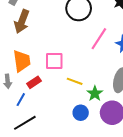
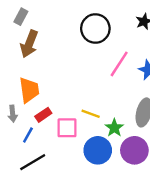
pink square: (54, 61) -> (67, 128), moved
blue circle: (81, 113) -> (98, 150), size x1.5

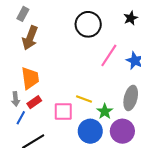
red rectangle: (43, 115) -> (34, 102), moved
blue line: (28, 135) -> (21, 118), moved

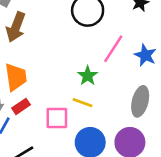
green star: (105, 111) -> (88, 76), moved

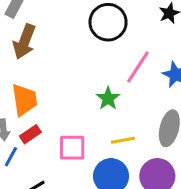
yellow line: (82, 103) -> (123, 140), moved, turned -30

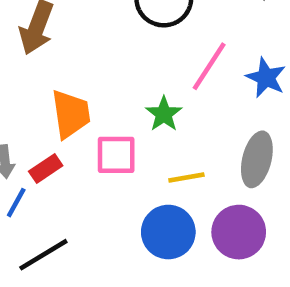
orange trapezoid: (24, 100) -> (71, 114), moved
pink square: (72, 148) -> (116, 155), moved

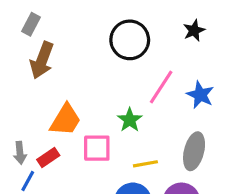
orange trapezoid: (71, 114) -> (65, 120), turned 39

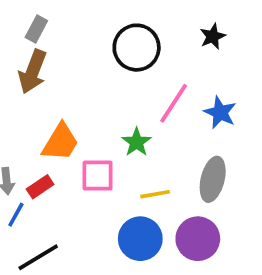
gray rectangle: (31, 24) -> (36, 29), moved

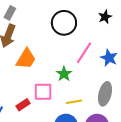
orange trapezoid: (60, 142) -> (26, 59), moved
red rectangle: (40, 187) -> (23, 105), moved

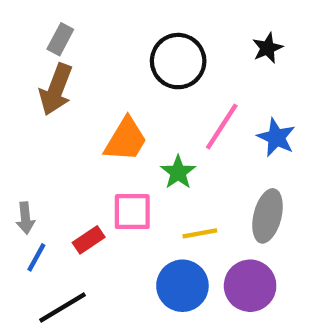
orange trapezoid: (26, 59) -> (126, 140), moved

